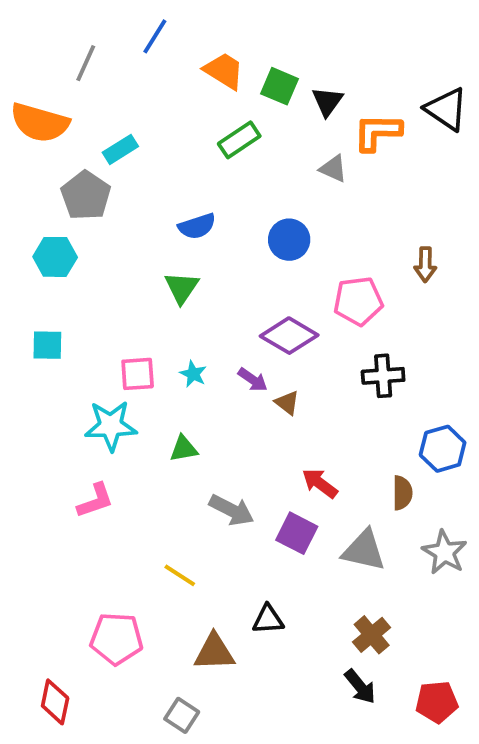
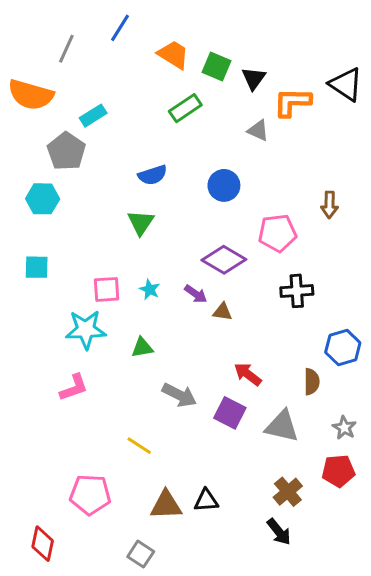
brown triangle: (287, 403) -> (222, 312), turned -30
gray star: (444, 552) -> (344, 428), size x0.7
black triangle: (268, 619) -> (206, 501), moved
red pentagon: (437, 702) -> (338, 471), moved

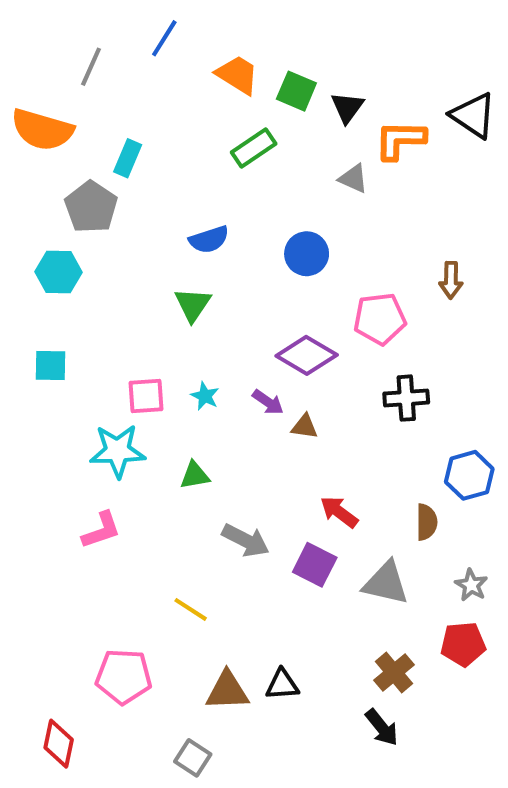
cyan rectangle: (93, 116) -> (128, 158), turned -35

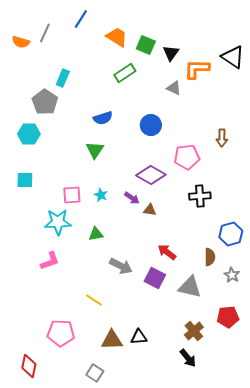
orange semicircle: (42, 130) -> (21, 42), moved, size x0.6
gray star: (471, 585) -> (232, 275), moved

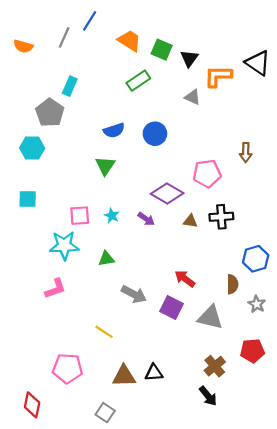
gray line: (45, 33) -> (64, 37), moved
blue circle: (151, 125) -> (155, 134), moved
brown triangle: (150, 210) -> (190, 221), moved

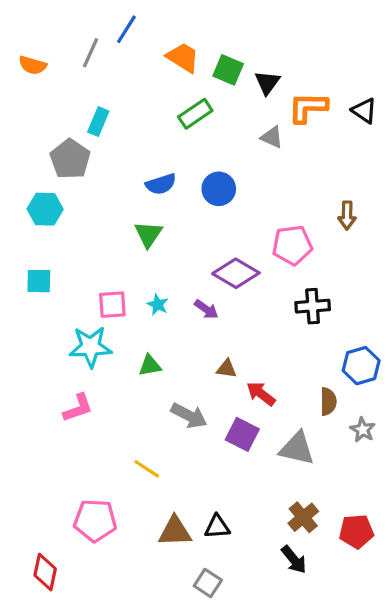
black triangle: (258, 63) -> (364, 111), moved, size x0.7
brown triangle: (190, 221) -> (227, 369), moved
red pentagon: (252, 351) -> (356, 531), moved
gray square: (105, 413) -> (208, 583), moved

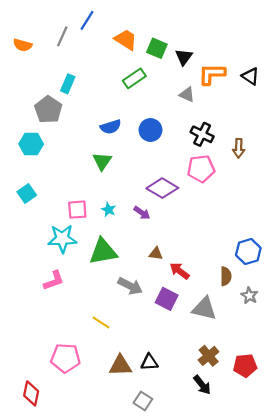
cyan square: (39, 281) -> (27, 193), turned -36
black cross: (313, 306) -> (202, 134), moved, turned 30
green triangle: (150, 366) -> (103, 252), size x1.8

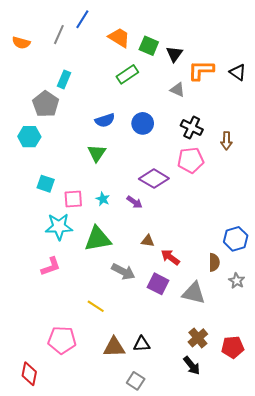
cyan square: (27, 193) -> (46, 184), moved, turned -36

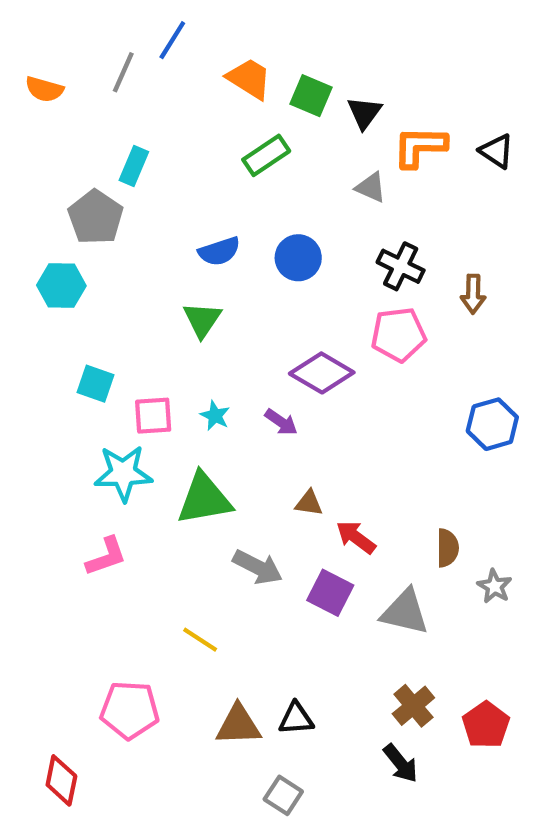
blue hexagon: (236, 239) -> (492, 424), moved
red pentagon: (233, 347) -> (486, 725), turned -30

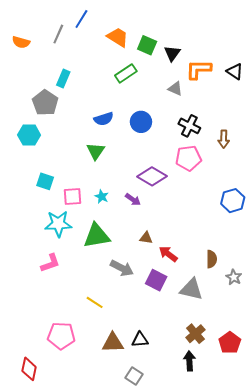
black arrow: (401, 763) -> (189, 361), turned -144

